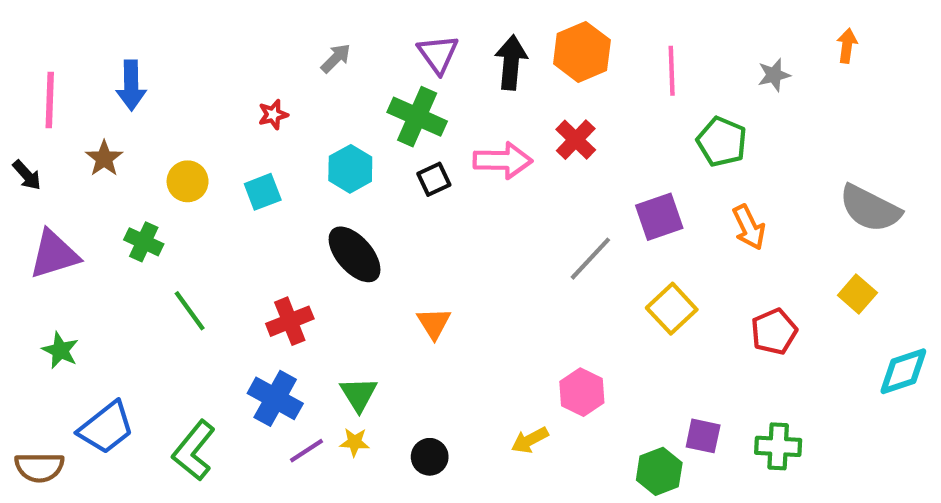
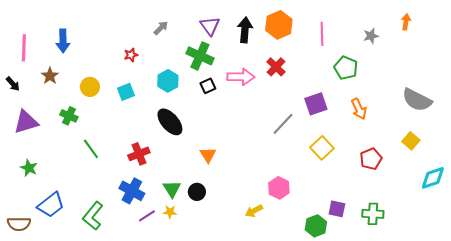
black circle: (430, 457) -> (197, 192), moved

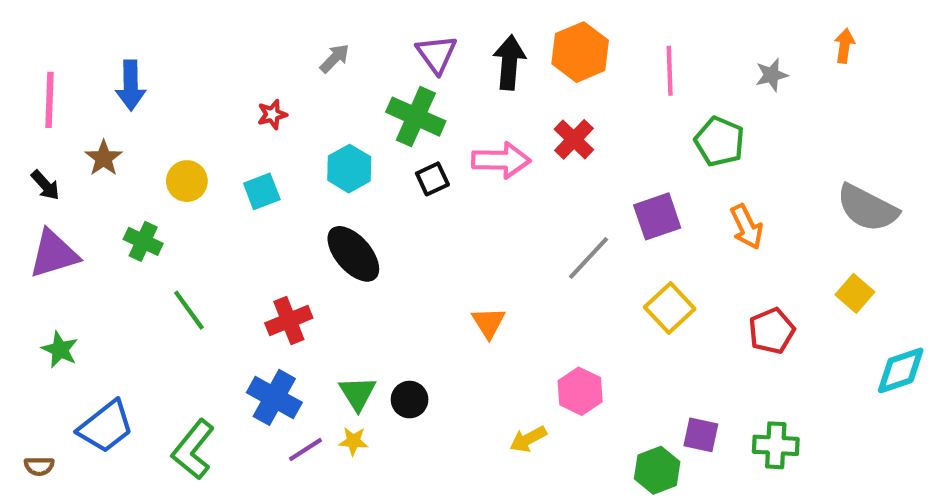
black arrow: (13, 84) -> (45, 185), moved
orange triangle: (208, 155) -> (489, 323), moved
brown semicircle: (19, 224) -> (39, 466), size x0.6

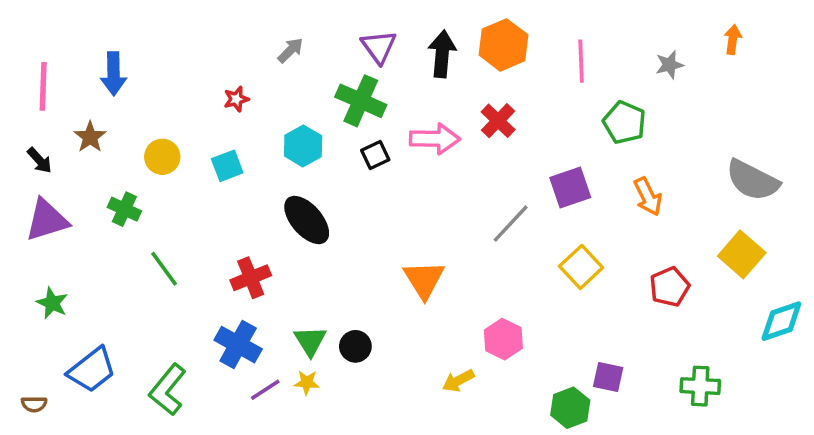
yellow square: (855, 293) -> (742, 254), size x1.4
orange triangle: (489, 323) -> (424, 280), size x1.4
green cross: (776, 445) -> (700, 386), moved

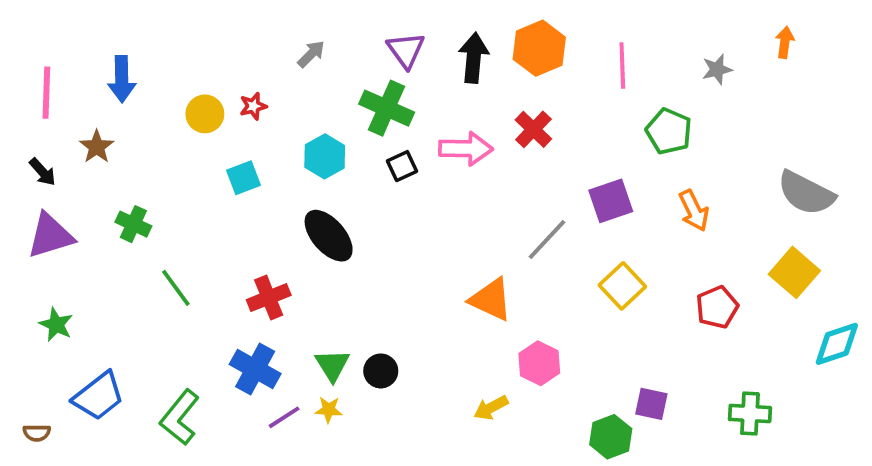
yellow circle: (162, 157) -> (205, 114), moved
orange triangle: (424, 280) -> (491, 299), moved, turned -33

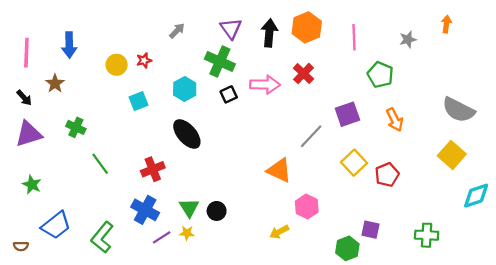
red pentagon: (717, 307) -> (387, 175), moved

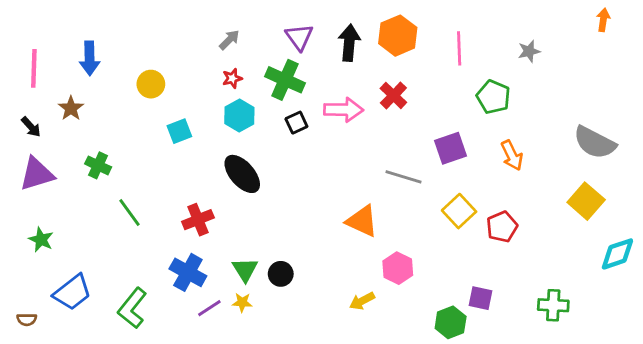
orange arrow: (446, 24) -> (603, 20), moved
red star: (144, 60) -> (232, 78), moved
gray line: (311, 136) -> (403, 177), turned 64

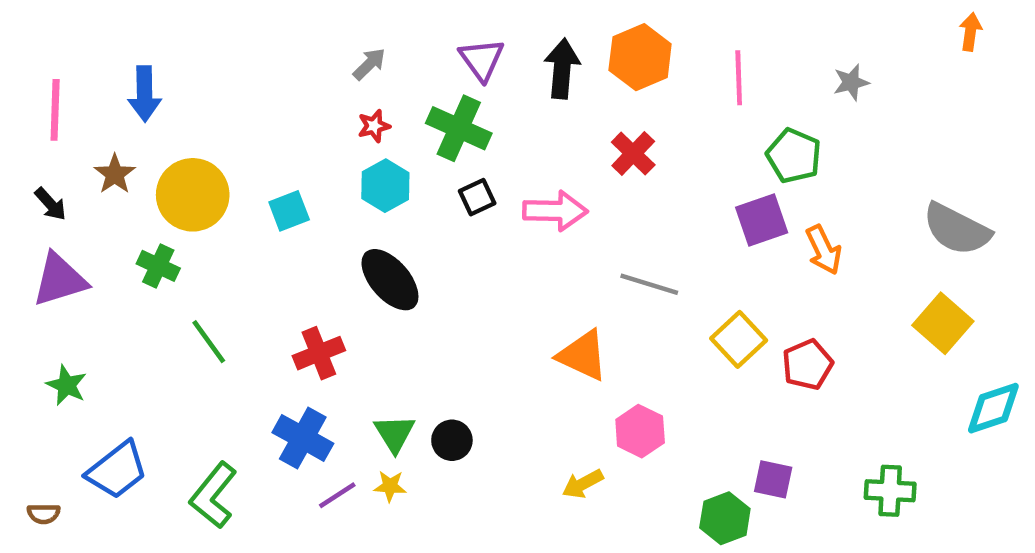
yellow circle: (151, 84) -> (193, 195), moved, size x1.6
pink arrow: (344, 110) -> (555, 211), moved
purple square: (451, 148) -> (762, 220), moved

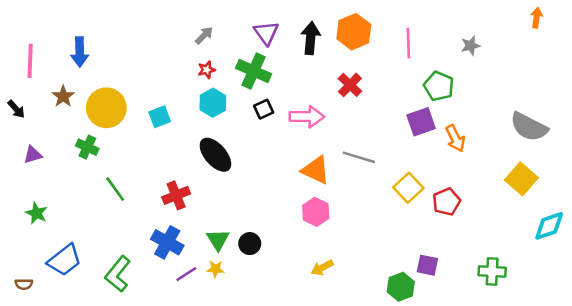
black arrow: (50, 204) -> (16, 109), moved
purple triangle: (60, 280) -> (33, 155), size x0.6
orange triangle: (583, 355) -> (316, 170), moved
pink hexagon: (640, 431) -> (316, 212), moved

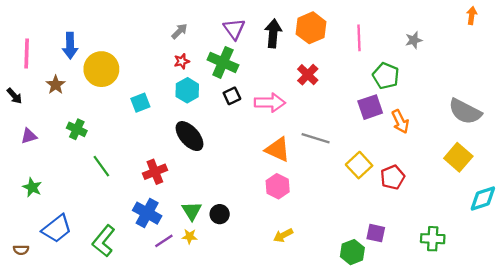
yellow circle: (106, 108) -> (101, 69), moved

